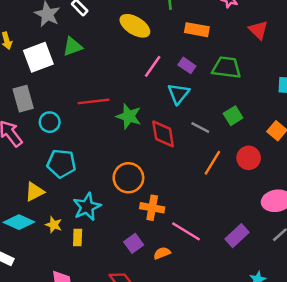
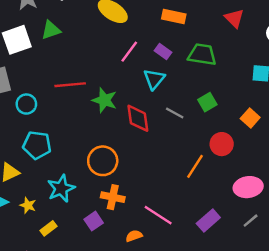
orange line: (212, 163) -> (195, 166), moved
orange cross: (152, 208) -> (113, 197), moved
yellow rectangle: (78, 237) -> (49, 228), moved, turned 49
purple square: (134, 243) -> (94, 221), moved

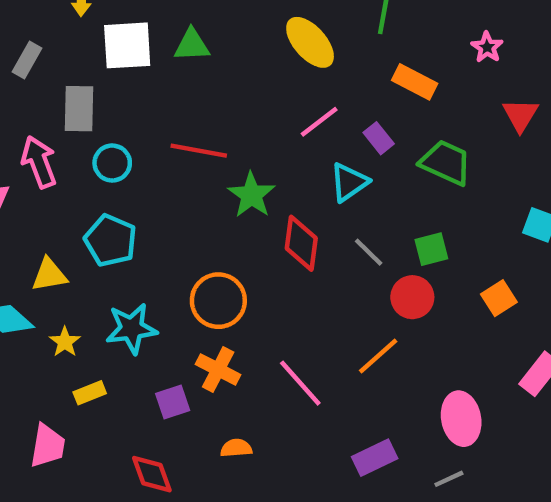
red circle: (222, 144) -> (412, 297), moved
pink ellipse: (248, 187) -> (461, 419), turned 72
pink line: (158, 215) -> (300, 383), moved

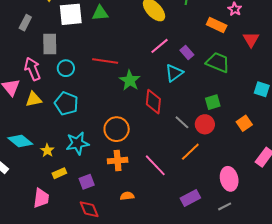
orange rectangle: (415, 82) -> (217, 25), moved
gray line: (369, 252) -> (182, 122), moved
yellow triangle: (49, 275) -> (34, 99), moved
orange cross: (218, 369) -> (118, 160), turned -30
purple square: (173, 402) -> (87, 182), moved

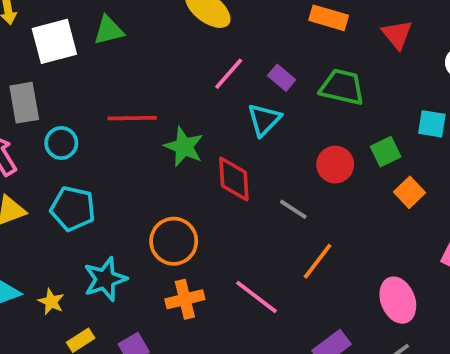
green square: (213, 102) -> (386, 152), moved
red circle: (205, 124) -> (335, 165), moved

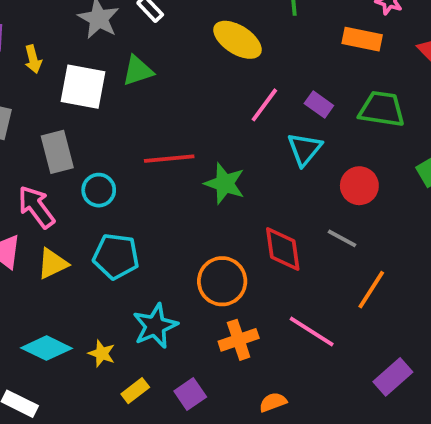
white square: (54, 41) -> (83, 87), turned 30
red circle: (335, 165) -> (359, 186), moved
red diamond: (234, 179) -> (283, 249), moved

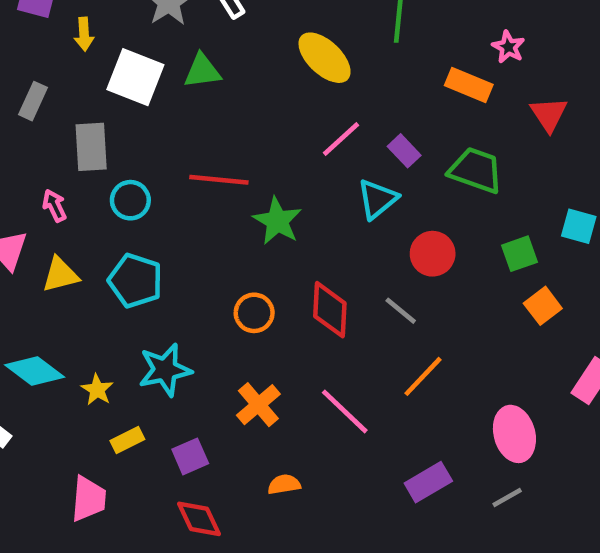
pink arrow: (36, 207) -> (54, 206), size x0.6
orange circle: (222, 281) -> (254, 313), moved, size x0.7
orange cross: (239, 340) -> (258, 405), turned -33

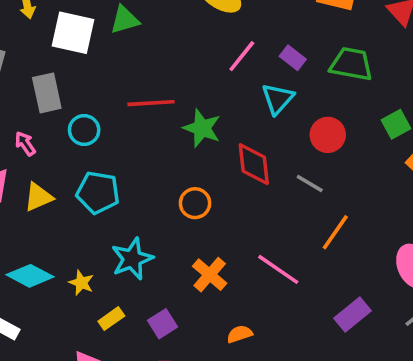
red diamond: (330, 310) -> (254, 164), moved

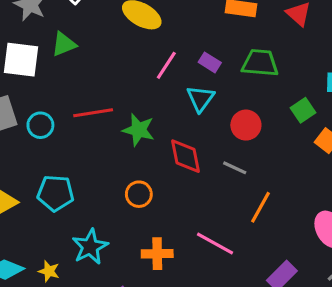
cyan circle: (84, 130) -> (40, 125), moved
orange cross: (210, 275) -> (157, 254), turned -36

